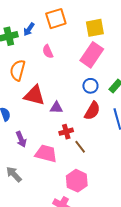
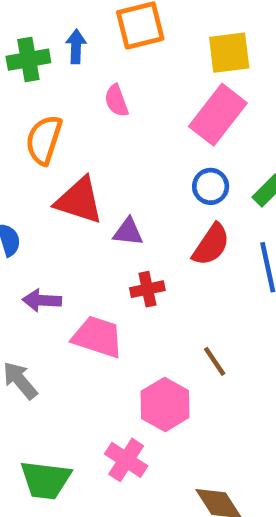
blue arrow: (29, 29) -> (76, 47), turned 144
purple arrow: (21, 139) -> (42, 300), turned 112
brown line: (80, 147) -> (215, 361), moved

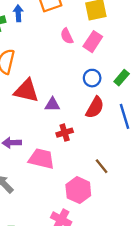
pink semicircle: (116, 101) -> (67, 36), moved
pink rectangle: (218, 115) -> (93, 42), size x0.7

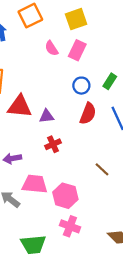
red cross: (65, 133) -> (53, 144), moved
pink trapezoid: (41, 159) -> (35, 184), moved
pink hexagon: (78, 190) -> (65, 196), moved

